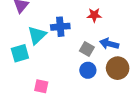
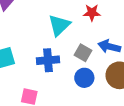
blue cross: (60, 27) -> (48, 60), moved
cyan triangle: (37, 35) -> (59, 25), moved

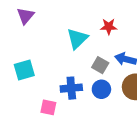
blue cross: (48, 60) -> (71, 88), moved

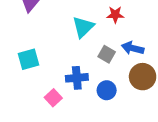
blue circle: (101, 89) -> (107, 90), moved
pink square: (48, 107) -> (53, 98), turned 35

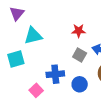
red star: (115, 15) -> (79, 31), moved
cyan triangle: (83, 27) -> (33, 36), moved, turned 30

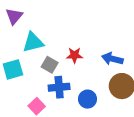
red star: (79, 31) -> (74, 55), moved
gray square: (80, 55) -> (50, 65), moved

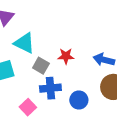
cyan triangle: (33, 42) -> (24, 43), turned 40

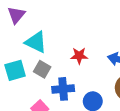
gray square: (41, 66) -> (42, 69), moved

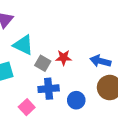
gray square: (42, 69) -> (43, 63), moved

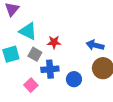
red star: (64, 58) -> (54, 42), moved
gray square: (43, 63) -> (35, 54), moved

